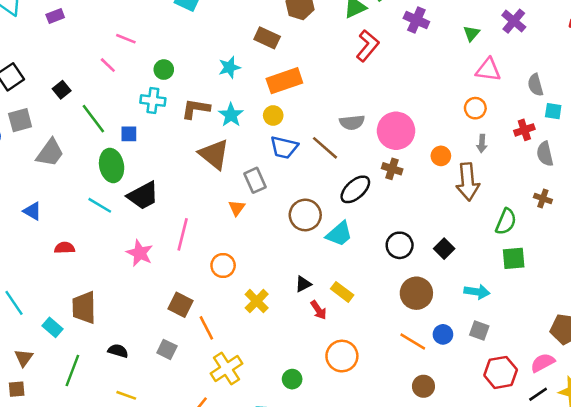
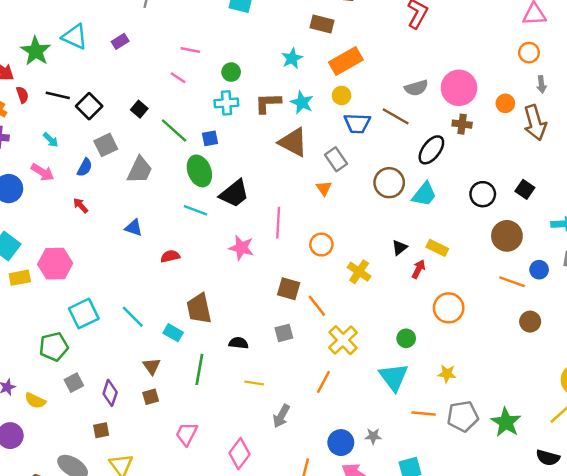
red arrow: (318, 310) -> (418, 269), turned -108
gray square: (167, 349) -> (284, 333), turned -30

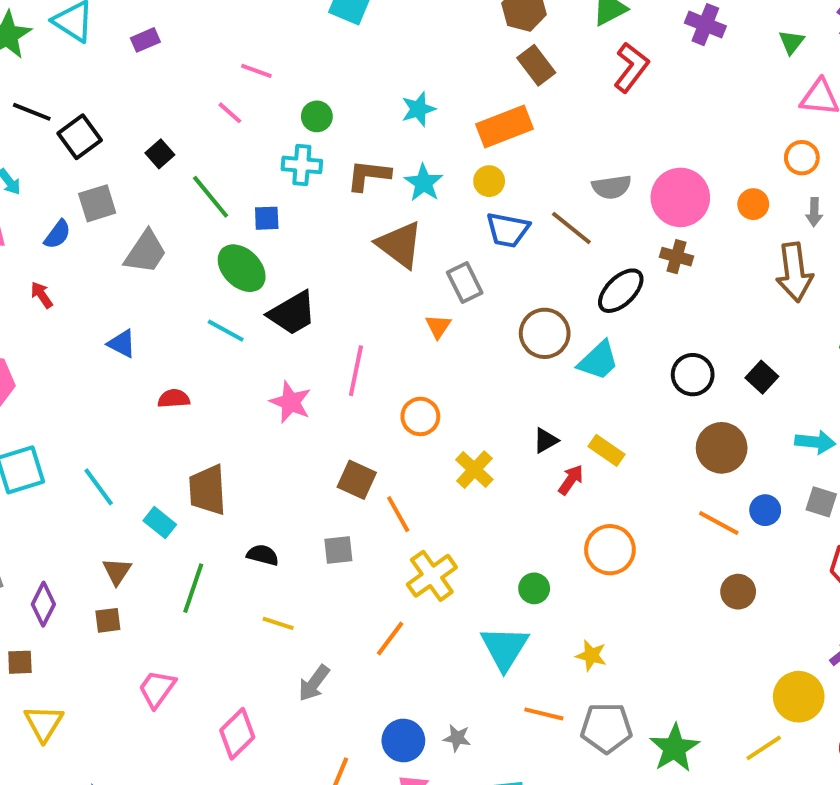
brown rectangle: (322, 24) -> (536, 65), moved, turned 30
orange circle: (505, 103) -> (753, 204), moved
green ellipse: (199, 171) -> (242, 268), turned -32

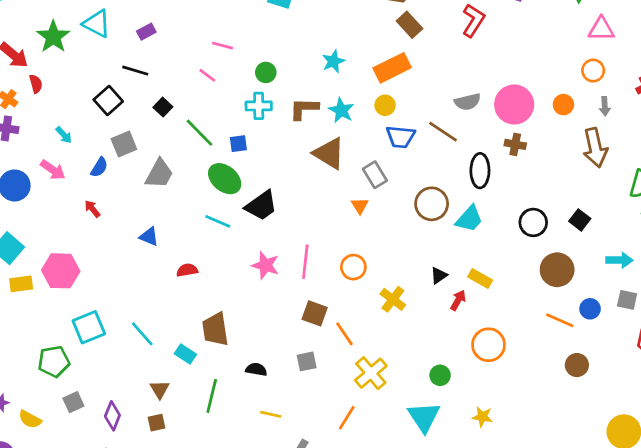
black line: (32, 112) -> (135, 71), moved
black ellipse: (621, 291) -> (480, 171), turned -40
pink line: (356, 371) -> (305, 262), moved

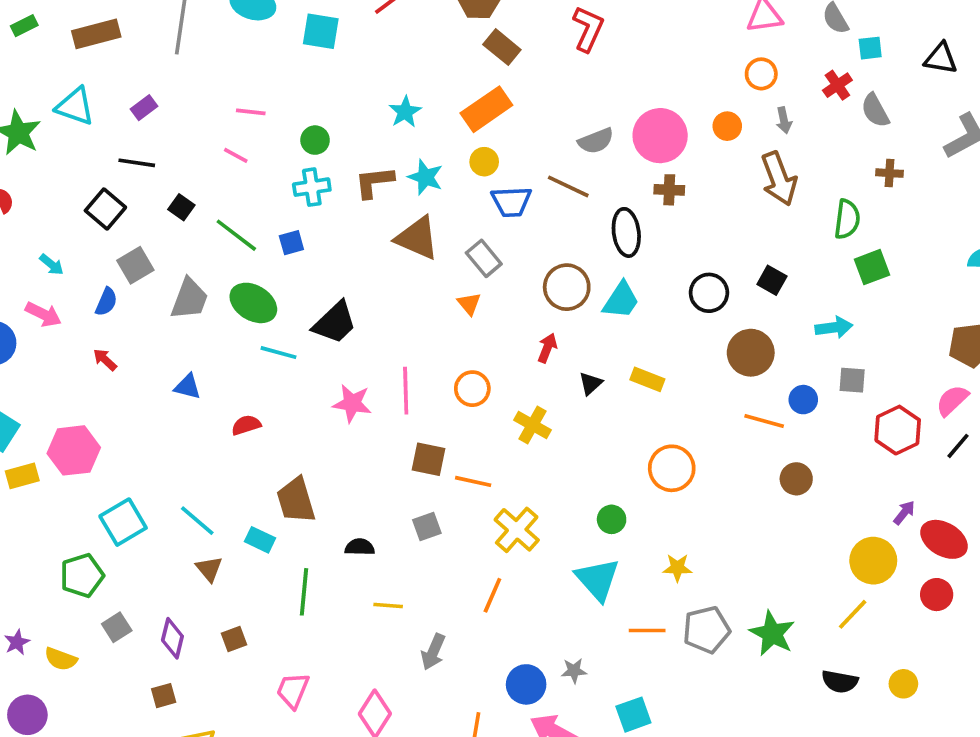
green ellipse: (225, 179) -> (253, 303), moved
red arrow: (458, 300) -> (547, 348), moved
orange line: (344, 334) -> (473, 481), turned -35
brown triangle: (160, 389) -> (209, 569), moved

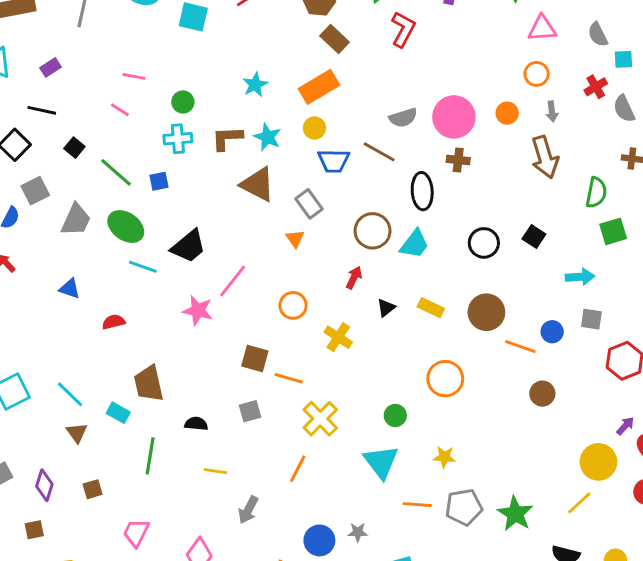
brown circle: (751, 353) -> (486, 312), moved
pink line: (406, 391) -> (233, 281), moved, turned 36

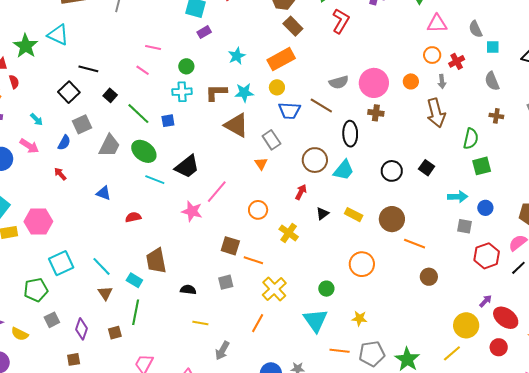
purple rectangle: (50, 67) -> (204, 32), moved
red cross: (596, 87) -> (457, 61), moved
cyan star: (268, 137) -> (244, 93), turned -30
blue circle: (552, 332) -> (485, 208), moved
green line: (150, 456) -> (136, 312), moved

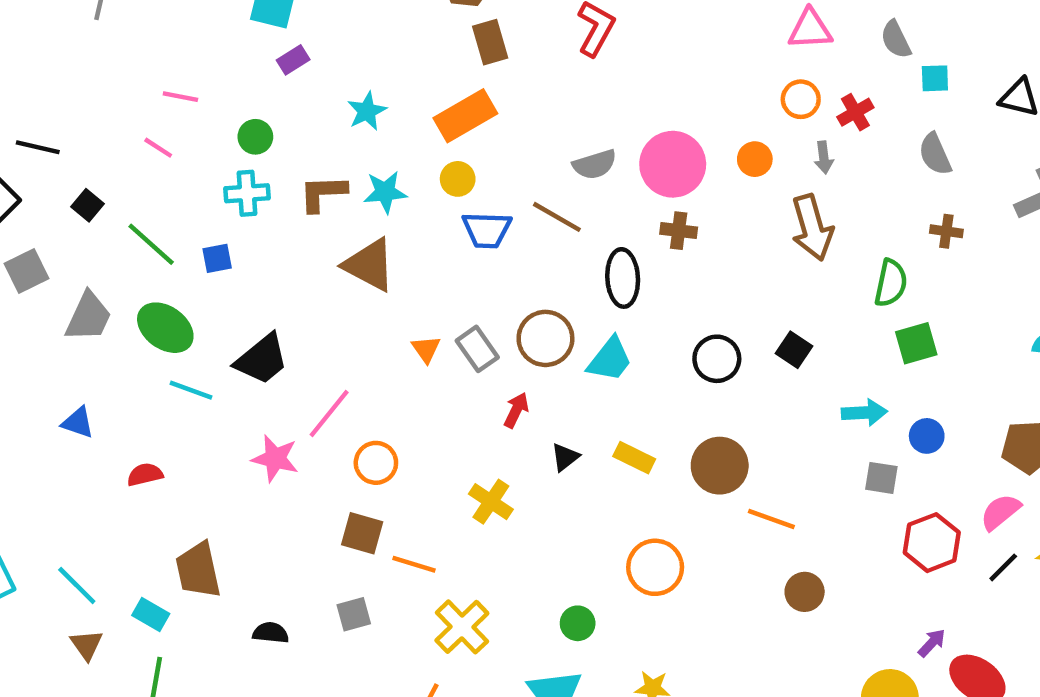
brown rectangle: (293, 26) -> (490, 42), turned 30
gray rectangle: (271, 140) -> (477, 349), moved
orange circle: (258, 210) -> (376, 463), moved

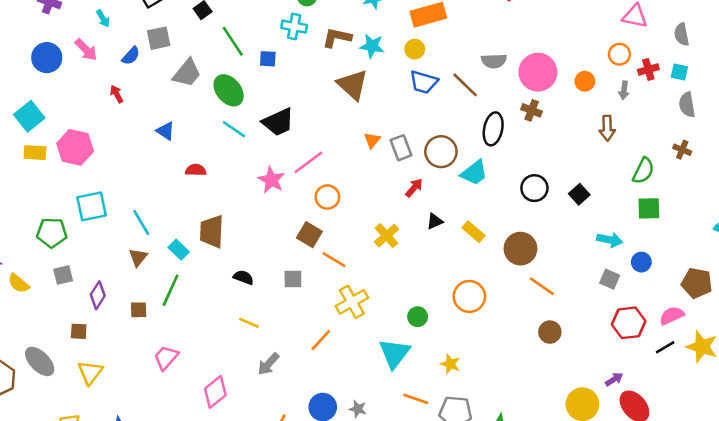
cyan square: (935, 78) -> (679, 72), moved
brown arrow: (812, 228) -> (607, 128), size x0.7

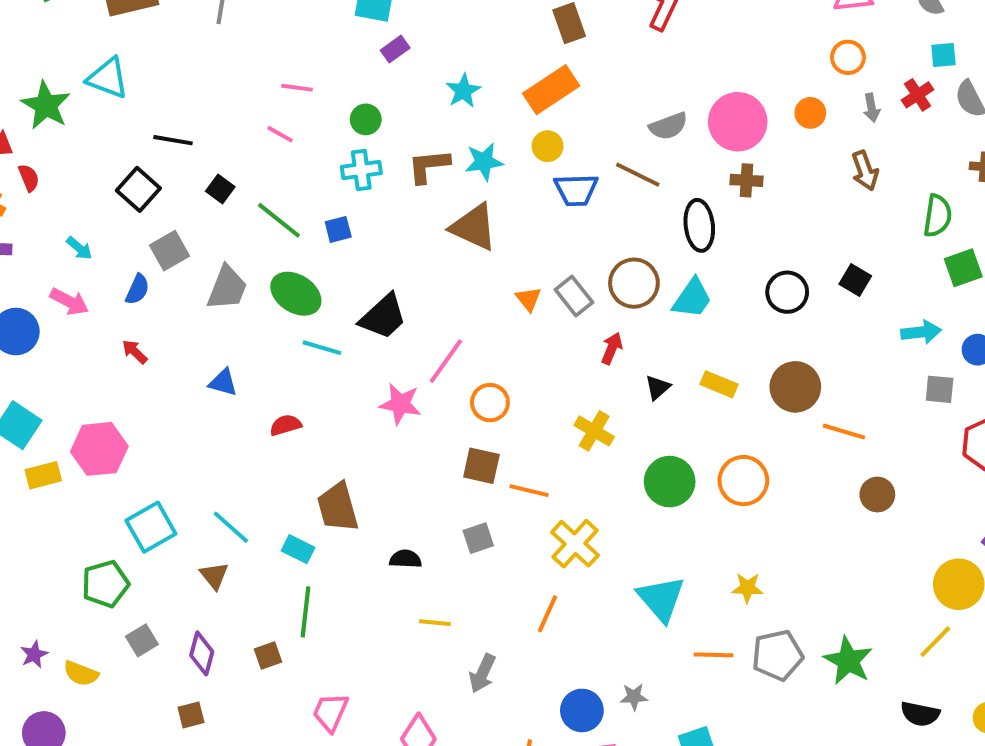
red cross: (648, 69) -> (918, 95), moved
brown triangle: (138, 257) -> (214, 576), moved
green circle: (418, 317) -> (670, 482), moved, size x1.6

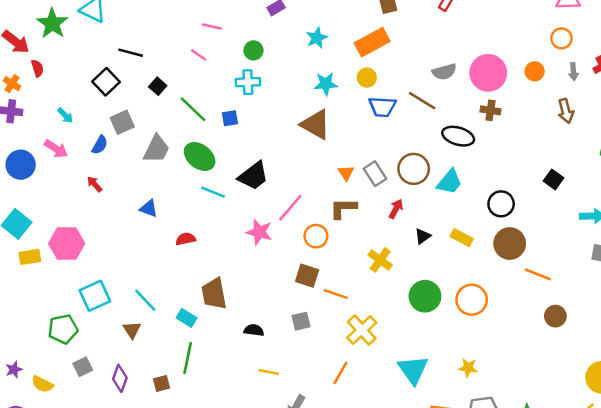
brown L-shape: (429, 166) -> (343, 208), moved
black ellipse: (699, 225) -> (458, 136), turned -72
black circle: (787, 292) -> (501, 204), moved

